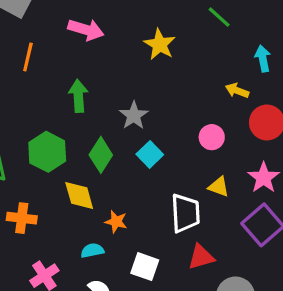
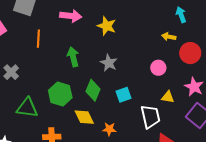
yellow star: (160, 44) -> (107, 26), moved
cyan square: (150, 154) -> (123, 95), moved, turned 35

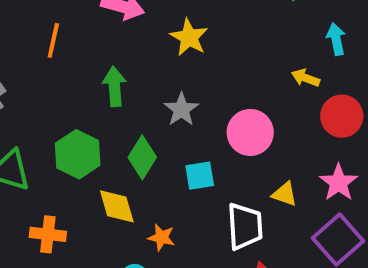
pink circle: (158, 68) -> (250, 132), moved, size x1.5

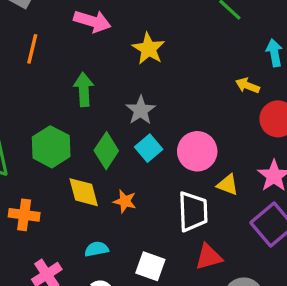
pink circle: (250, 132) -> (197, 151), moved
cyan square: (200, 176) -> (149, 148), moved, turned -32
orange star: (161, 237) -> (125, 201), moved

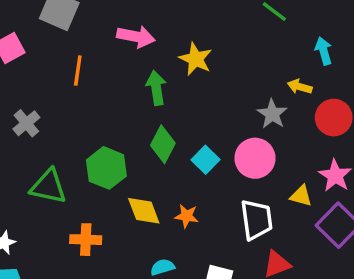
green arrow: (84, 89) -> (156, 88), moved
gray star: (141, 110) -> (272, 114), moved
green diamond: (106, 151) -> (163, 144), moved
yellow triangle: (228, 185) -> (301, 196), moved

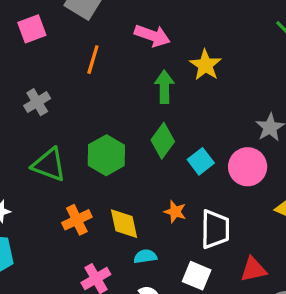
yellow diamond: (144, 211) -> (124, 224), moved
white trapezoid: (256, 220) -> (215, 229), moved
orange cross: (86, 240) -> (77, 220), turned -36

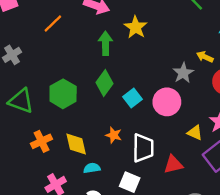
orange line: (93, 60) -> (53, 23), turned 30
red triangle: (253, 270) -> (173, 164), moved

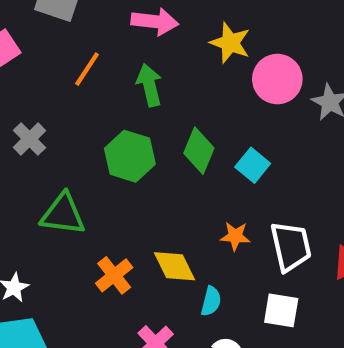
green arrow: (105, 43) -> (149, 85), moved
green hexagon: (63, 94) -> (130, 156), moved
pink circle: (167, 102) -> (277, 79), moved
cyan semicircle: (92, 168) -> (211, 301), turned 126

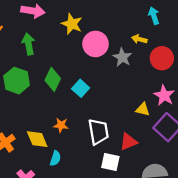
orange star: (235, 236) -> (61, 125), moved
white square: (281, 310) -> (110, 162), moved

